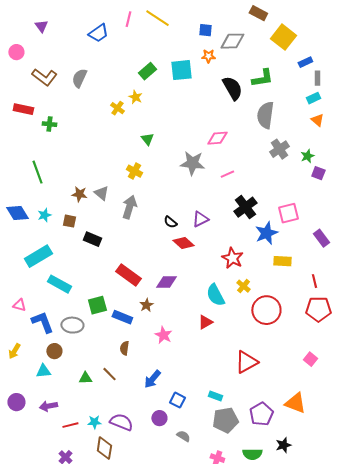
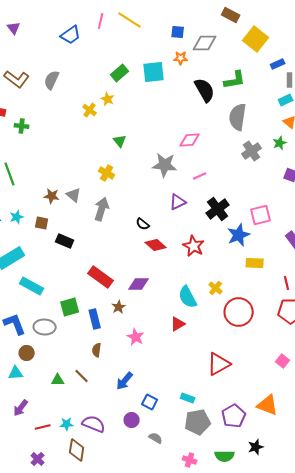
green star: (307, 156) -> (280, 143), moved
purple triangle: (200, 219) -> (178, 202), moved
red star: (232, 258) -> (194, 246), moved
blue rectangle: (122, 317) -> (95, 319), turned 54
purple arrow: (48, 406) -> (21, 408), turned -42

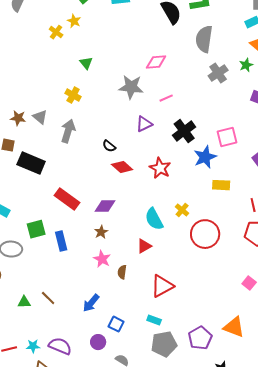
black rectangle: (65, 241) -> (31, 163), size x1.5
brown star: (119, 307) -> (101, 232), moved
brown semicircle: (97, 350) -> (122, 272), moved
red triangle: (219, 364) -> (162, 286), moved

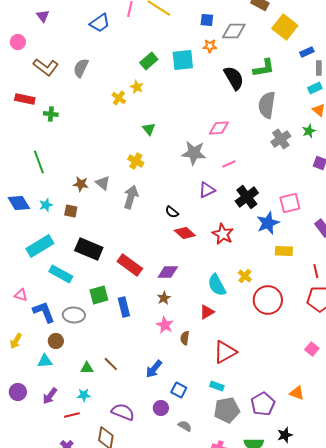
black rectangle: (31, 163) -> (89, 249), moved
orange triangle: (234, 327) -> (297, 393), size x0.7
cyan star: (33, 346) -> (84, 395), moved

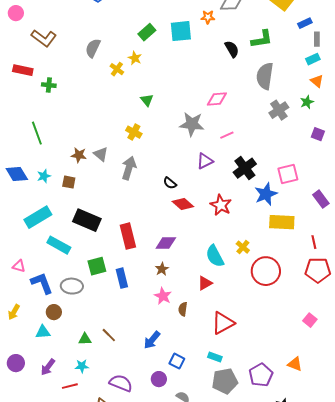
gray semicircle: (81, 68) -> (93, 48), moved
black semicircle: (234, 78) -> (232, 49), size x0.7
yellow rectangle: (284, 251) -> (282, 222), size x1.4
red rectangle: (130, 265) -> (128, 236), turned 40

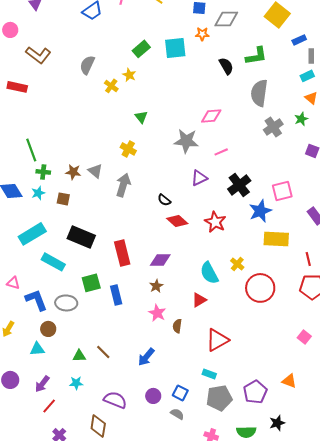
green cross: (49, 85) -> (43, 172), moved
blue square: (177, 361) -> (180, 393), moved
red line: (70, 386) -> (49, 406), moved, turned -35

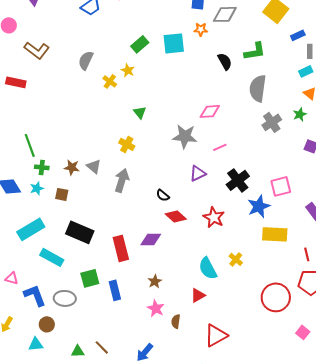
purple diamond: (160, 260) -> (151, 239), moved
red circle: (260, 288) -> (276, 297), moved

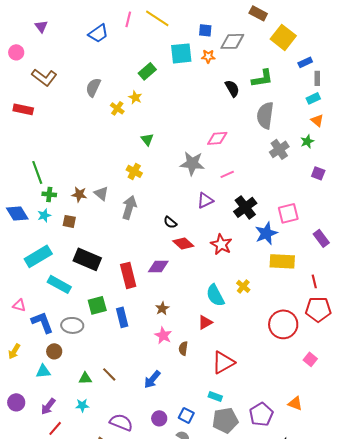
cyan square: (174, 43) -> (181, 53), moved

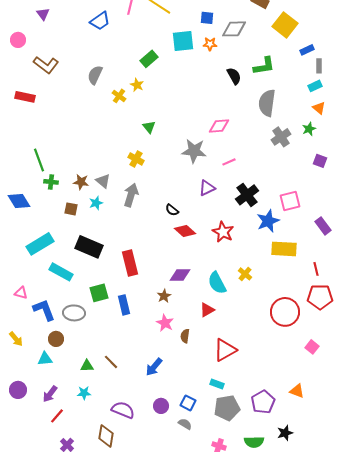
cyan star: (44, 215) -> (96, 203), moved
purple diamond: (158, 266) -> (180, 275), moved
yellow arrow: (14, 351) -> (16, 339), turned -70

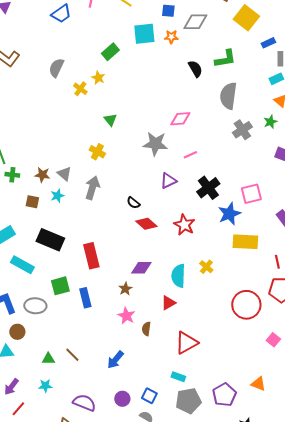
cyan semicircle: (217, 283) -> (178, 276), turned 30

